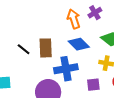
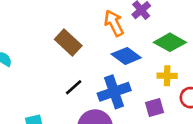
brown rectangle: (46, 48) -> (68, 42), moved, turned -36
black line: (24, 49) -> (74, 87), moved, turned -72

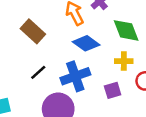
green diamond: (170, 42) -> (126, 30), turned 40

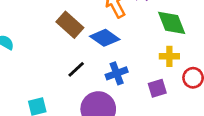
blue diamond: (86, 43) -> (105, 38), moved
blue cross: (75, 76) -> (117, 73), size x0.7

